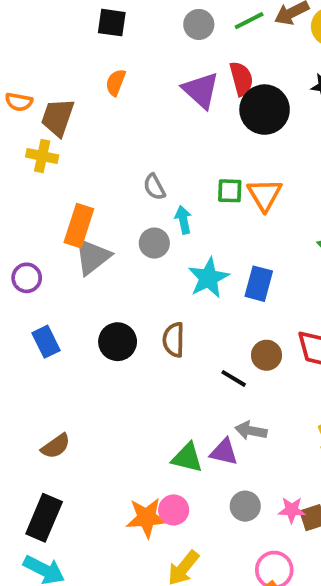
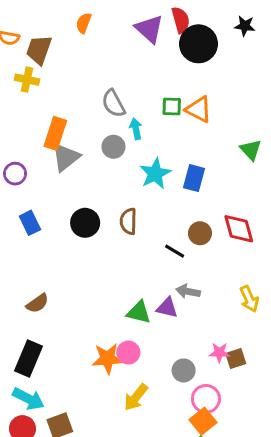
gray semicircle: (154, 187) -> (113, 103), size x1.4
orange triangle: (265, 195) -> (198, 109), turned -32
gray circle: (245, 506) -> (184, 370), moved

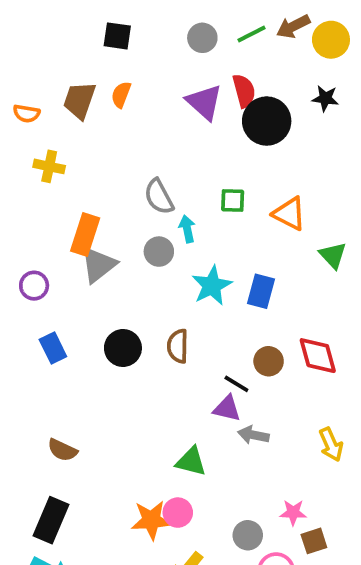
brown trapezoid: (39, 50) -> (79, 100), moved
orange triangle: (198, 109) -> (289, 214), moved
brown semicircle: (37, 303) -> (62, 450), turned 60
purple triangle: (167, 308) -> (227, 409), moved
brown square: (236, 359) -> (314, 541), moved

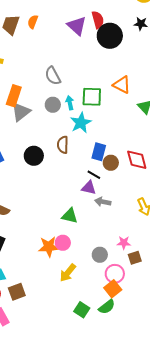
green square: (233, 200) -> (92, 97), moved, size x1.5
cyan arrow: (187, 229) -> (70, 103), moved
blue rectangle: (261, 291) -> (99, 152), moved
brown semicircle: (178, 346) -> (63, 145), moved

